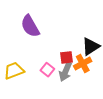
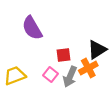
red square: (66, 57) -> (63, 55), moved

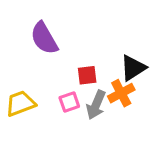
pink square: (50, 75) -> (69, 102), turned 32

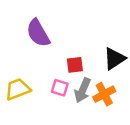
orange cross: (121, 93) -> (104, 94), moved
pink square: (69, 102) -> (60, 88), turned 36

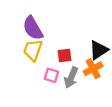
yellow trapezoid: (18, 89) -> (33, 50), moved, turned -50
orange cross: (104, 94) -> (93, 69), moved

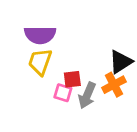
purple semicircle: (33, 28) -> (40, 35), turned -60
red square: (65, 56) -> (72, 79), moved

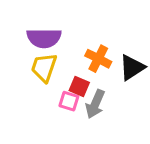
red square: (72, 79) -> (79, 86), turned 30
orange cross: (114, 85) -> (98, 59), moved, turned -35

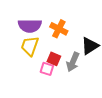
orange cross: (98, 59) -> (59, 29), moved
gray arrow: (95, 104) -> (73, 62), moved

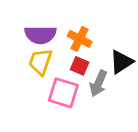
red square: (54, 59) -> (80, 66), moved
pink square: (47, 69) -> (63, 93), size x1.6

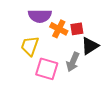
purple semicircle: (40, 35) -> (40, 16), moved
red square: (80, 66) -> (77, 29), moved, turned -32

